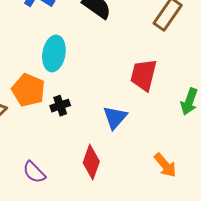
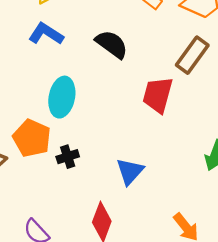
red trapezoid: (144, 75) -> (158, 95), moved

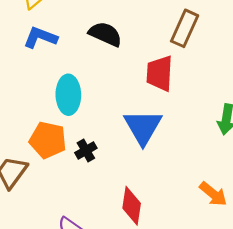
blue triangle: (130, 171) -> (143, 127), moved, size x1.4

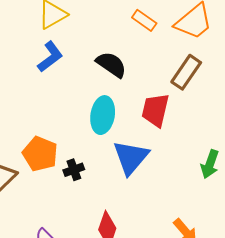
blue L-shape: (40, 37) -> (50, 57), turned 112
cyan ellipse: (68, 95) -> (103, 115), moved

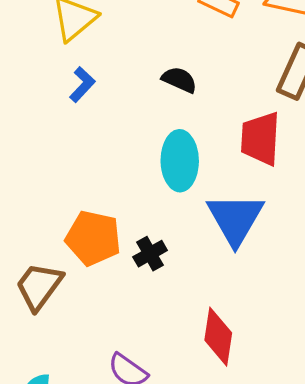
blue L-shape: (50, 57) -> (82, 85), size x0.7
black semicircle: (111, 64) -> (179, 80), size x0.7

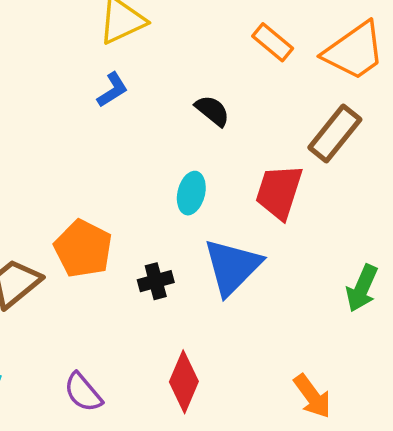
cyan ellipse: (180, 161) -> (191, 193), size x0.7
black cross: (150, 254) -> (156, 281), moved

